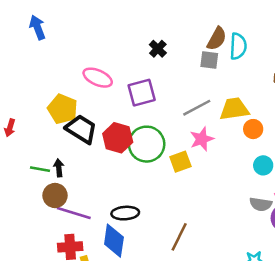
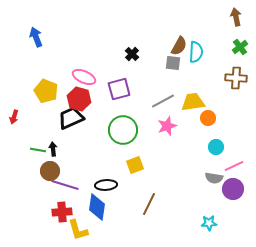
yellow pentagon: (63, 109) -> (46, 91), moved
black trapezoid: (81, 129) -> (71, 118), turned -56
red hexagon: (118, 138) -> (79, 99), moved
yellow square: (180, 162) -> (135, 165), moved

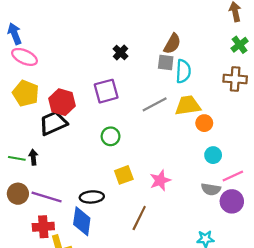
cyan semicircle: (196, 52) -> (183, 71), moved
pink ellipse: (84, 77) -> (25, 57), moved
pink star: (167, 126) -> (160, 180), moved
green circle: (123, 130) -> (111, 136), size x0.6
brown circle: (50, 171) -> (18, 194), moved

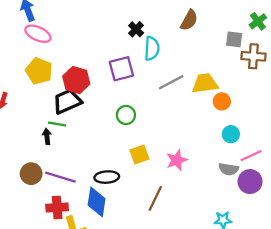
gray square: (166, 62) -> (234, 39), moved
cyan semicircle: (183, 71) -> (152, 48), moved
green line: (17, 158) -> (57, 124), moved

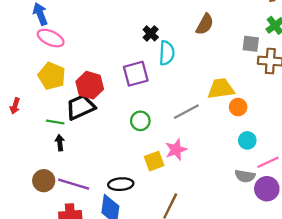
gray line: (171, 82) -> (186, 112), moved
green line: (57, 124) -> (55, 122), moved
pink star: (177, 160) -> (176, 150), moved

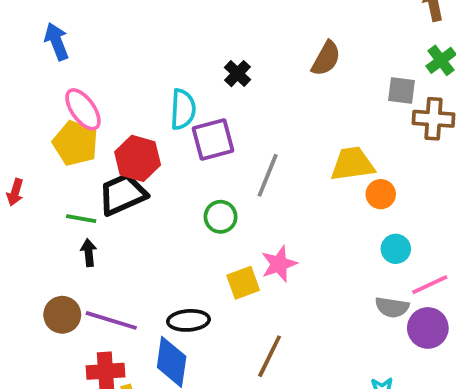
pink ellipse: (51, 38) -> (83, 109), moved, turned 30
cyan semicircle: (167, 53) -> (183, 109), moved
gray line: (186, 112) -> (268, 175), moved, turned -40

